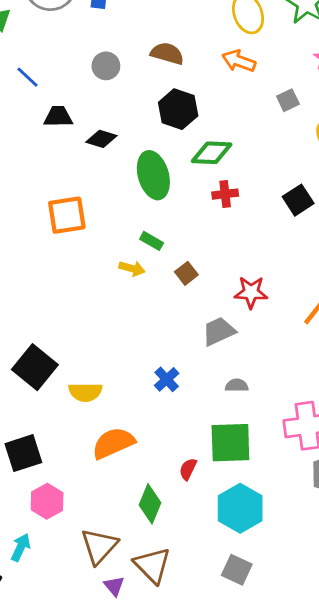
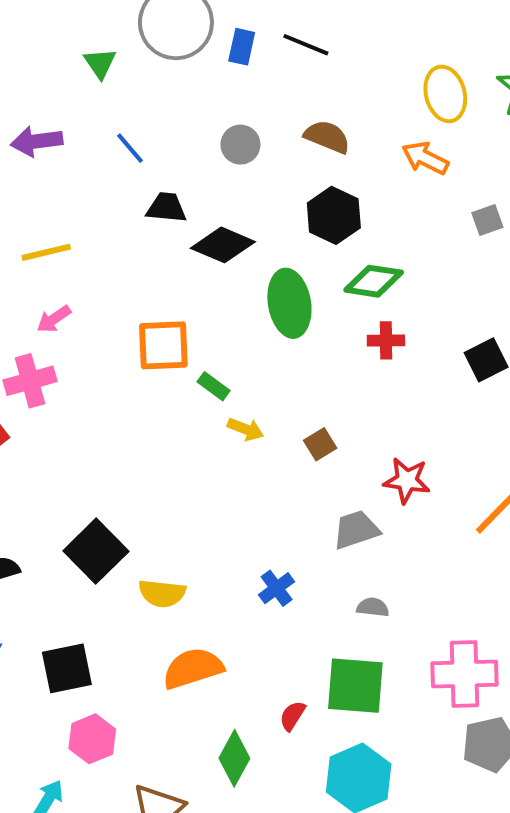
black diamond: (101, 139) -> (223, 245), size x1.4
green rectangle: (152, 241) -> (214, 386), moved

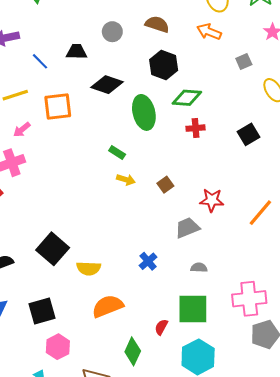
blue line: (130, 148) -> (40, 61), moved
black trapezoid: (166, 208) -> (77, 52), moved
orange square: (163, 345) -> (58, 106), moved
green rectangle: (214, 386) -> (117, 152), moved

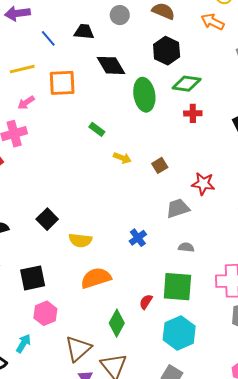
black diamond: (107, 85) -> (111, 65), turned 36
green rectangle: (117, 152) -> (97, 129), moved
black square: (53, 249) -> (47, 219), size x0.7

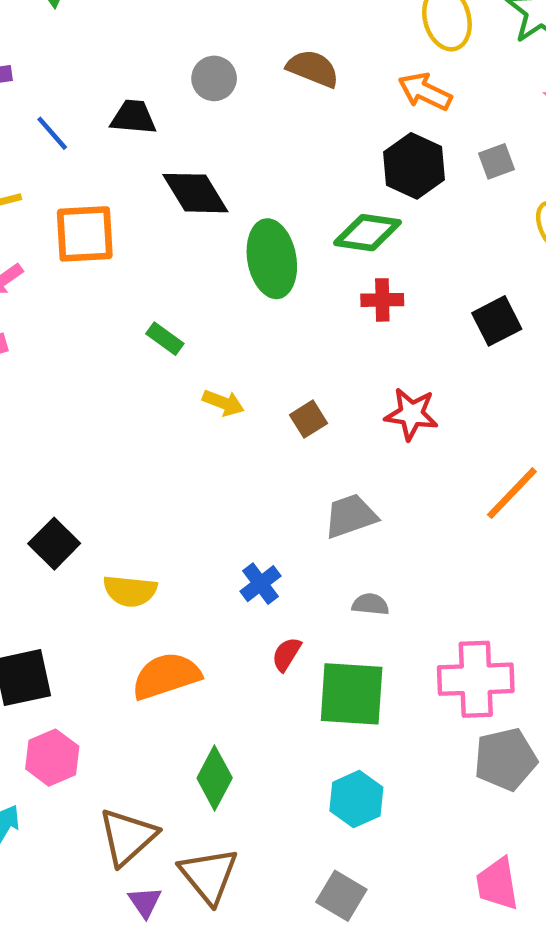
black hexagon: (167, 51) -> (414, 166), moved
red star: (203, 184) -> (411, 414), moved
red semicircle: (146, 302) -> (286, 654), moved
cyan hexagon: (179, 333) -> (356, 799), size x0.7

